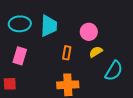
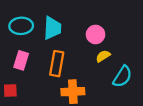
orange rectangle: (67, 53) -> (57, 64), moved, size x1.6

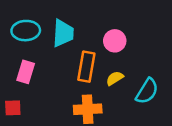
yellow semicircle: (103, 56) -> (115, 78), moved
orange rectangle: (57, 64) -> (86, 67), moved

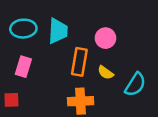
yellow semicircle: (115, 78) -> (106, 73), turned -112

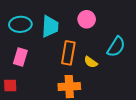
pink circle: (106, 38) -> (87, 19), moved
cyan semicircle: (135, 84) -> (116, 47), moved

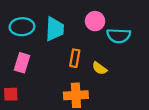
cyan semicircle: (116, 47) -> (119, 36), moved, turned 60
orange rectangle: (68, 53) -> (75, 58), size x0.7

